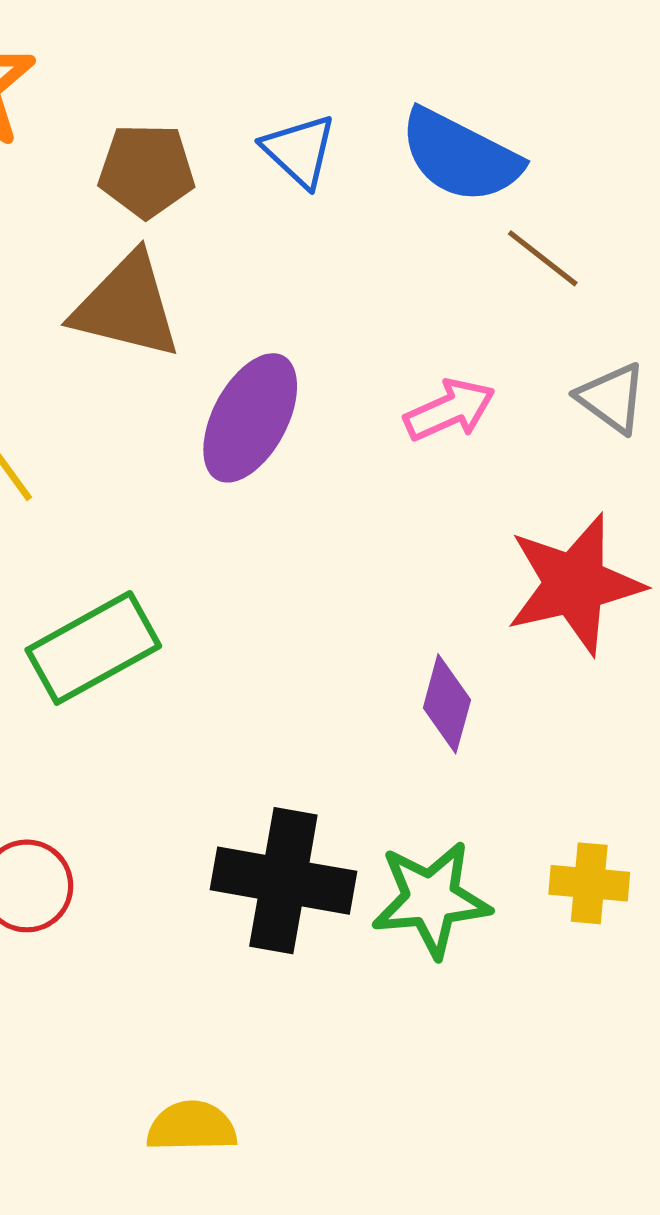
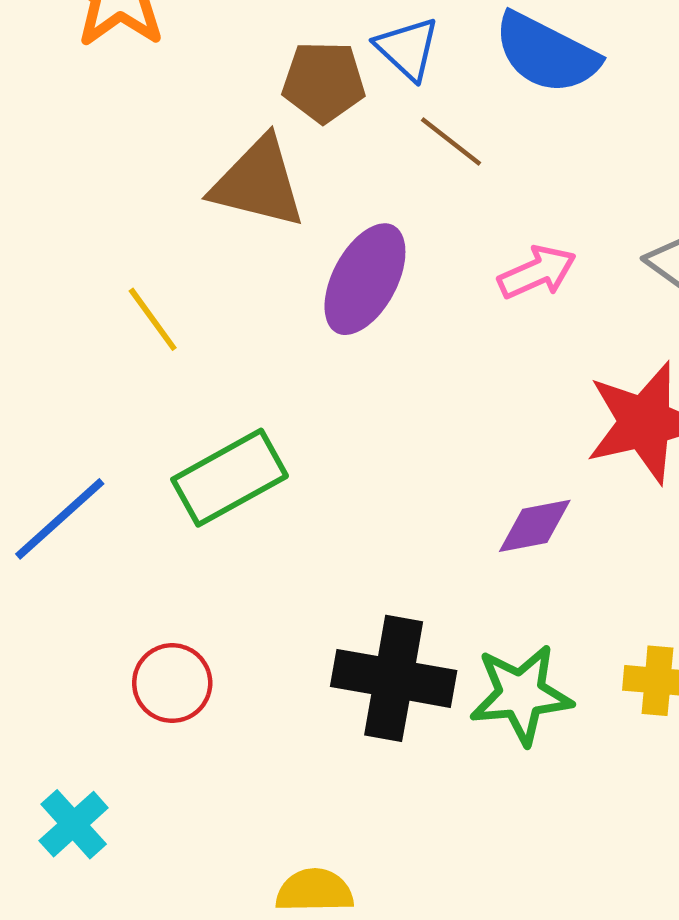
brown pentagon: (146, 171) -> (324, 82), moved
brown line: (543, 258) -> (451, 141), moved
purple diamond: (447, 704) -> (535, 526), turned 64

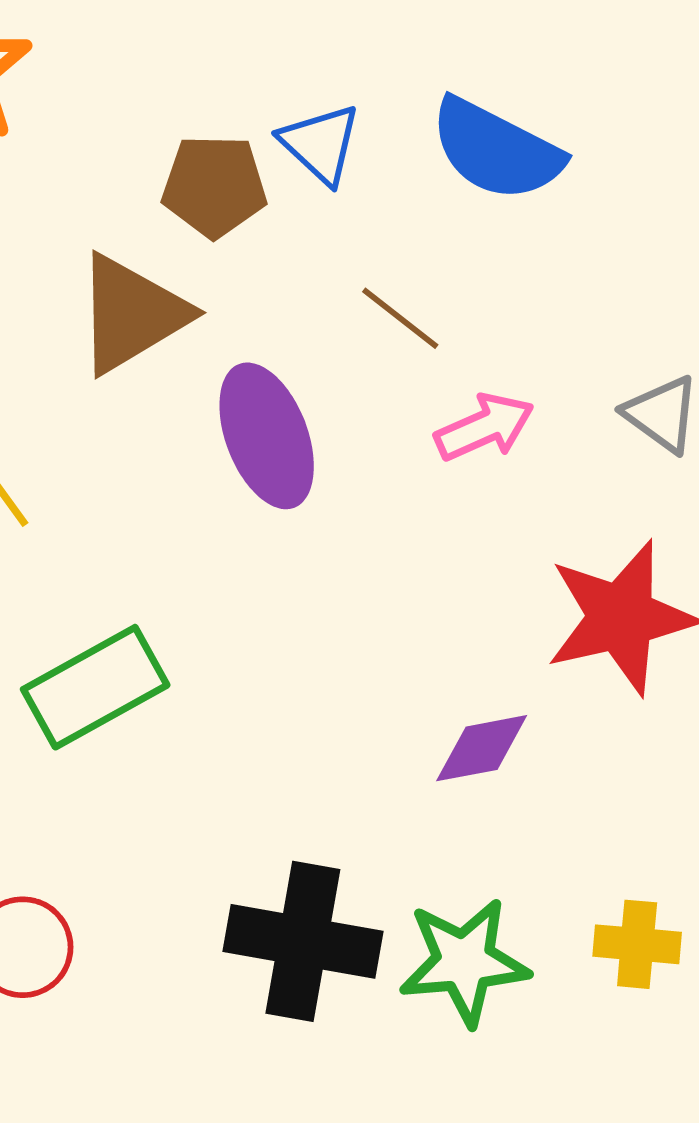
brown line: (451, 141) -> (400, 318), moved
brown triangle: (258, 183) -> (132, 314), turned -45
purple ellipse: (365, 279) -> (267, 436), turned -49

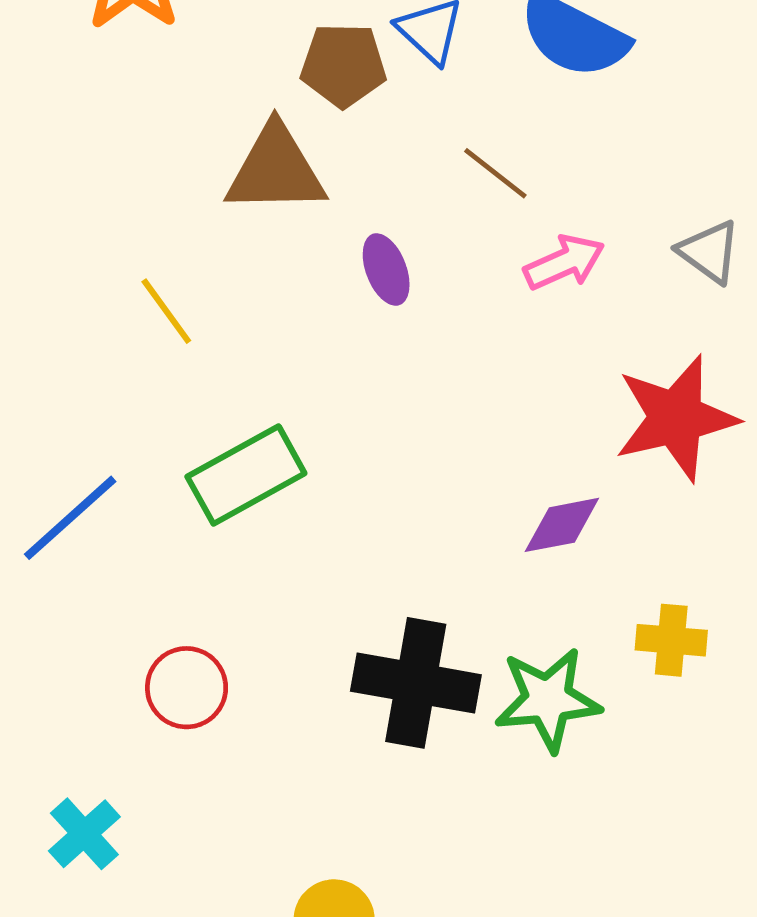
brown triangle: (132, 314) -> (276, 170), turned 30
purple ellipse: (267, 436) -> (386, 269), size x0.6
yellow cross: (637, 944) -> (671, 640), moved

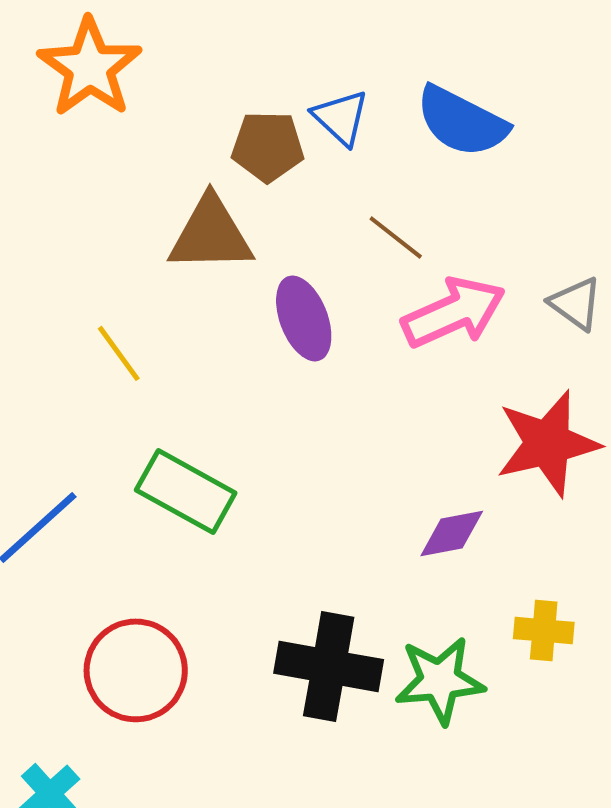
pink arrow: (564, 262) -> (454, 312), size x1.5
purple ellipse: (386, 269) -> (304, 318), size x1.4
green rectangle: (246, 475) -> (186, 491), turned 58
red circle: (187, 688) -> (136, 670), size x1.5

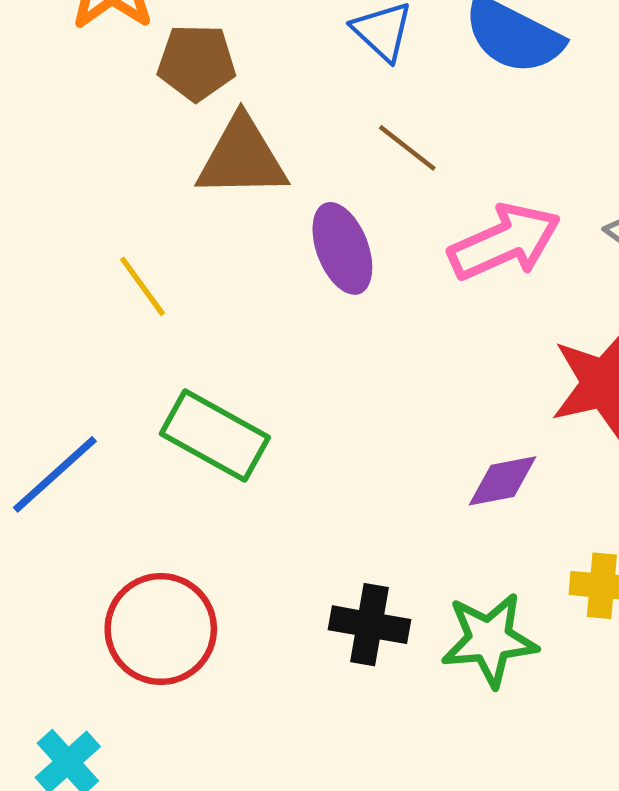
brown pentagon: (268, 146) -> (196, 62), moved
brown line: (396, 237) -> (407, 148), moved
black cross: (329, 666) -> (369, 625), size x0.7

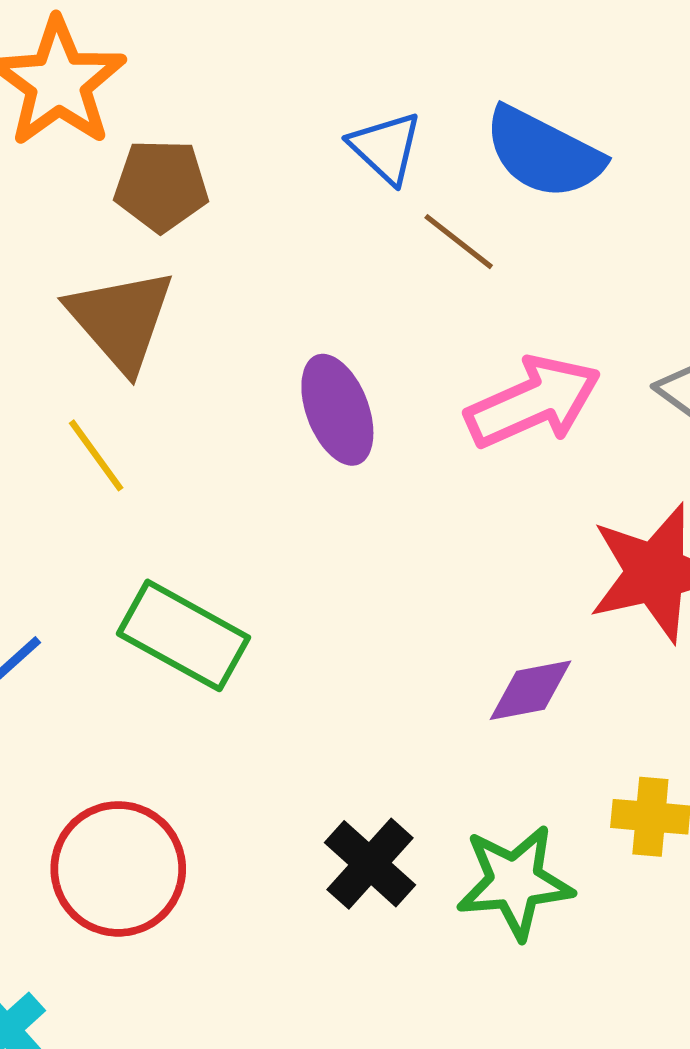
brown line: (407, 148) -> (459, 242), moved
brown triangle: (242, 158) -> (121, 320), moved, turned 50
black cross: (369, 625) -> (370, 864), turned 32

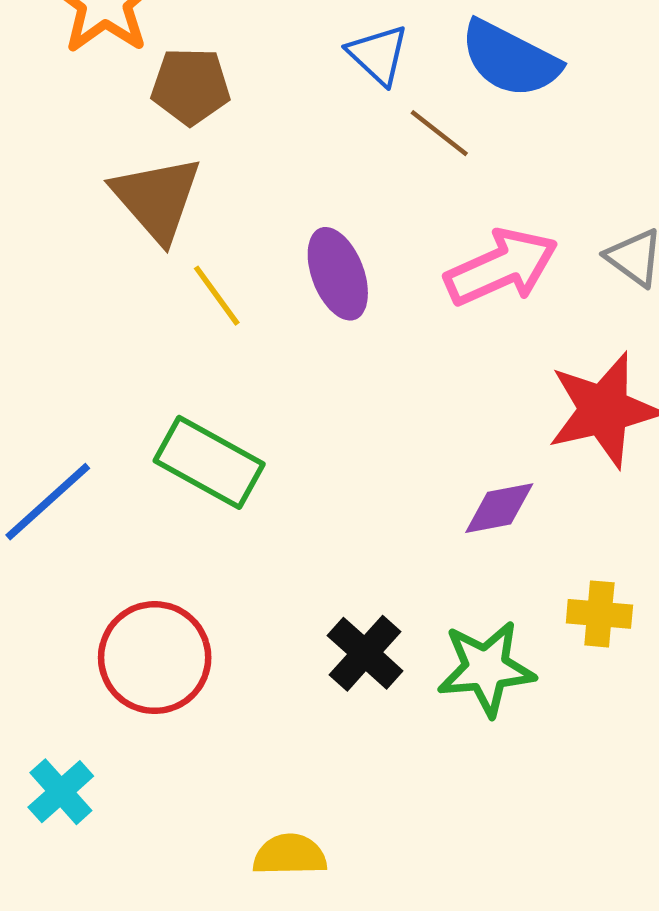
yellow line: (96, 455) -> (217, 296), moved

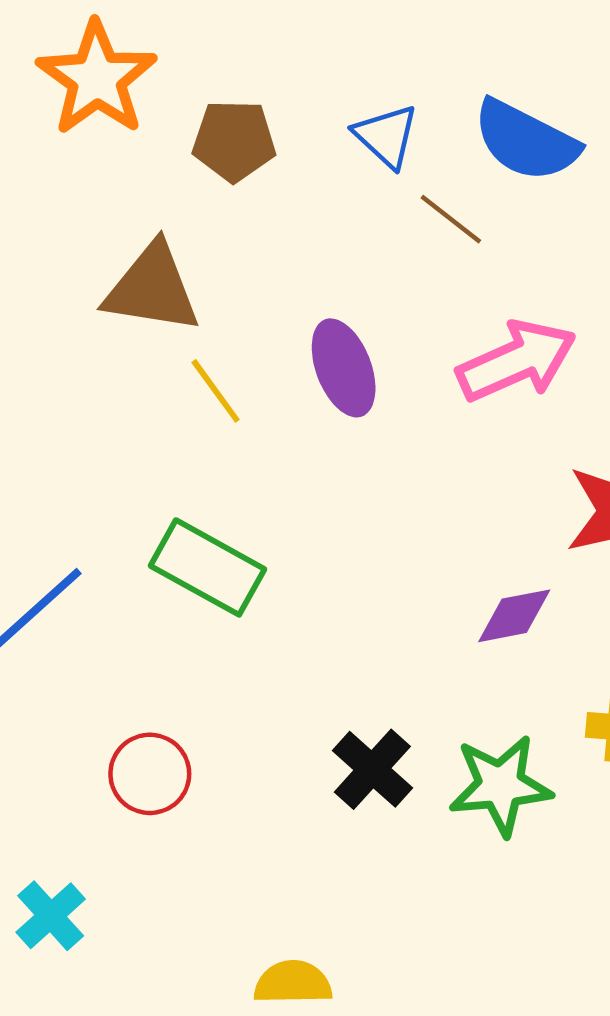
brown pentagon: (191, 86) -> (234, 141), moved
brown triangle: (157, 199) -> (152, 288), turned -40
red circle: (155, 658) -> (150, 774), size x0.7

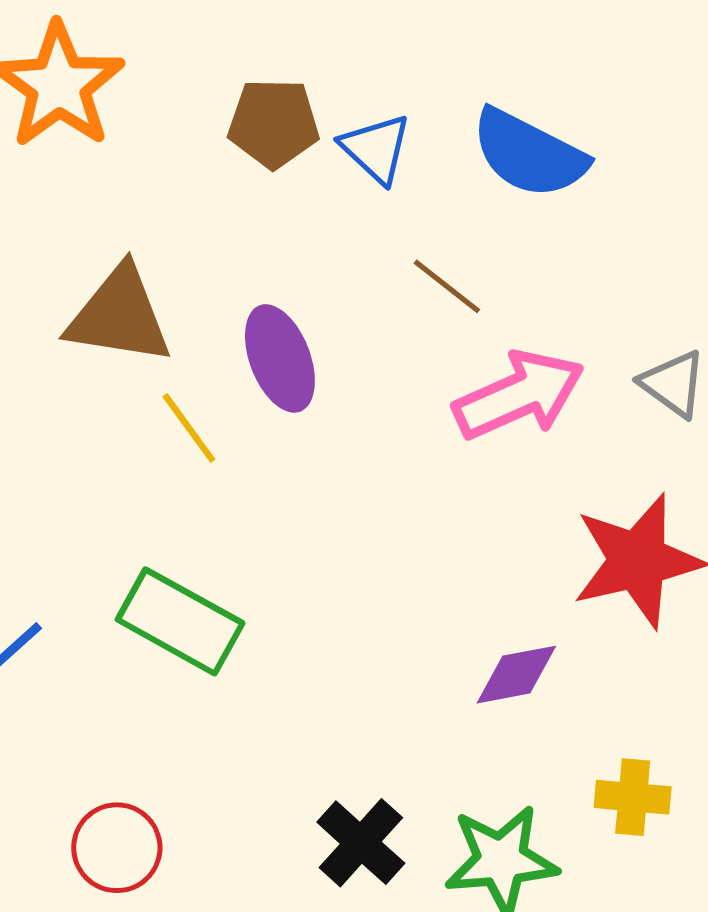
brown pentagon: (234, 141) -> (274, 123), moved
brown line: (451, 219) -> (447, 286), moved
purple ellipse: (344, 368) -> (280, 358), moved

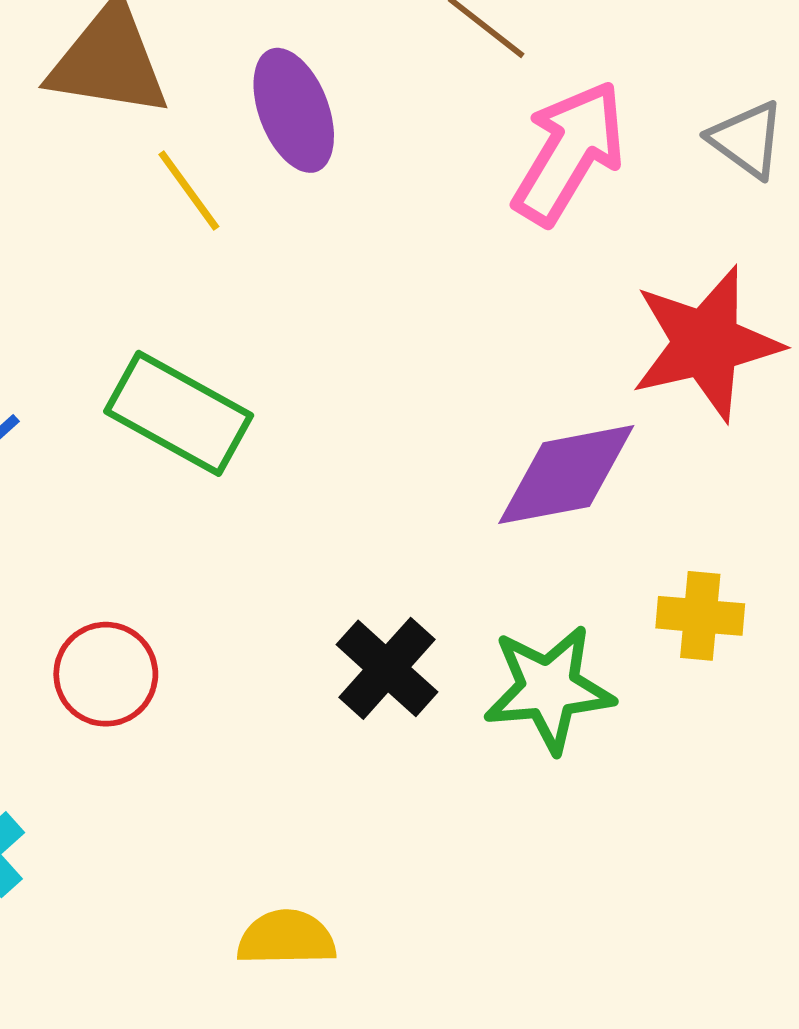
pink arrow: (519, 395) -> (569, 153), turned -35
purple diamond: (516, 675) -> (566, 475), size x1.5

